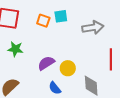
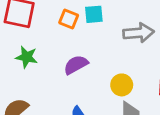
purple semicircle: (46, 63) -> (76, 65), moved
yellow circle: (68, 68) -> (122, 85), moved

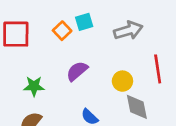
orange square: (69, 19) -> (62, 31), turned 36
green star: (27, 57) -> (34, 86), moved

